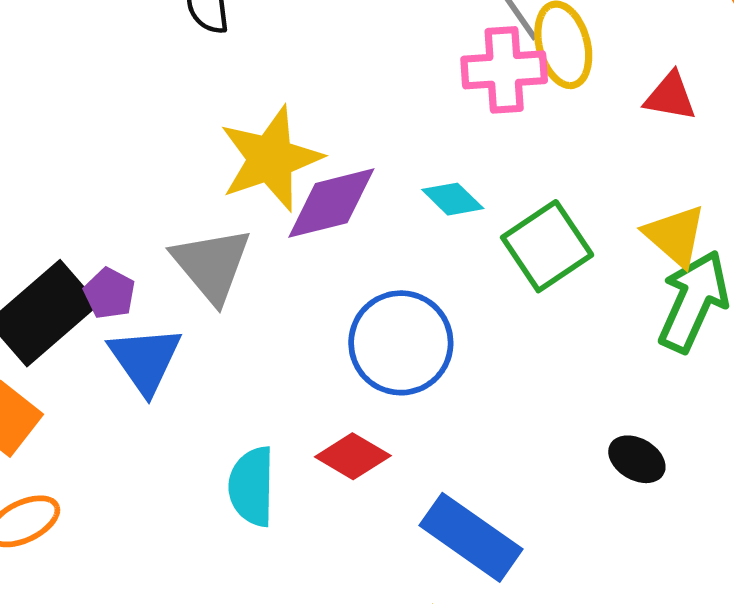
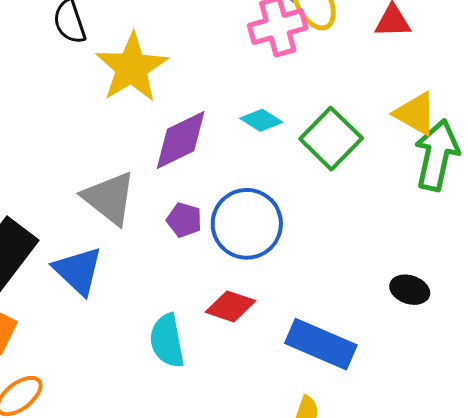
yellow star: (271, 159) -> (132, 68), moved
purple pentagon: (109, 293) -> (184, 220), moved
black ellipse: (637, 459) -> (410, 290), moved

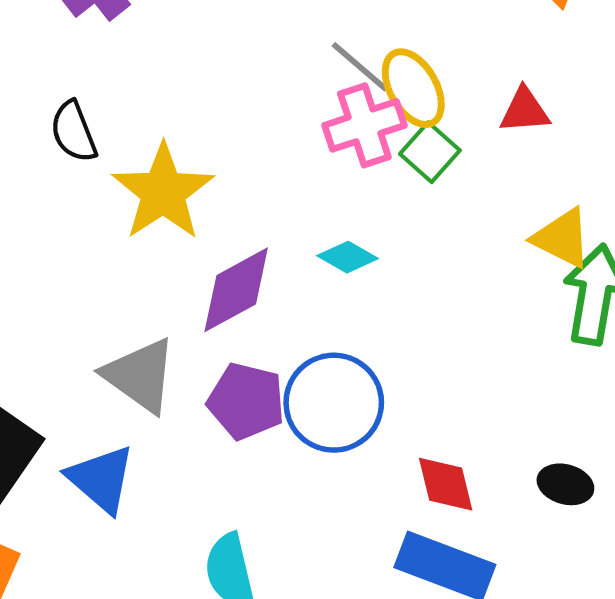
green square: (331, 139) -> (430, 152), moved, size x0.7
purple pentagon: (184, 220) -> (246, 401), size x1.6
red diamond: (230, 306) -> (446, 484), moved, turned 60

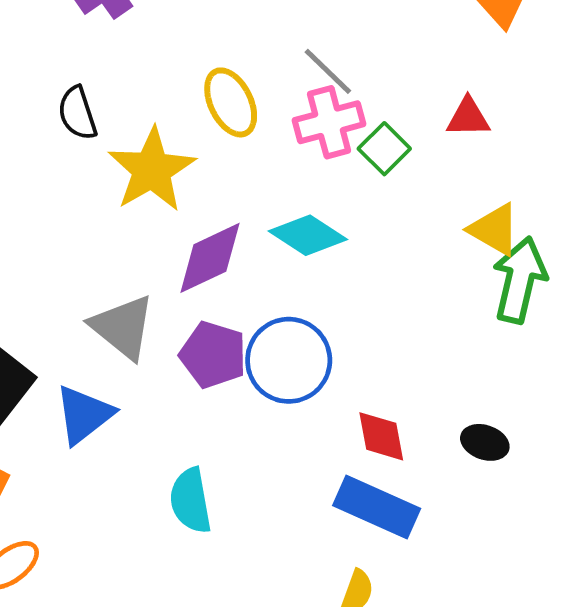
yellow ellipse: (413, 88) -> (231, 102), moved
cyan diamond: (348, 257) -> (308, 235), size x1.5
blue triangle: (101, 479) -> (84, 415), turned 38

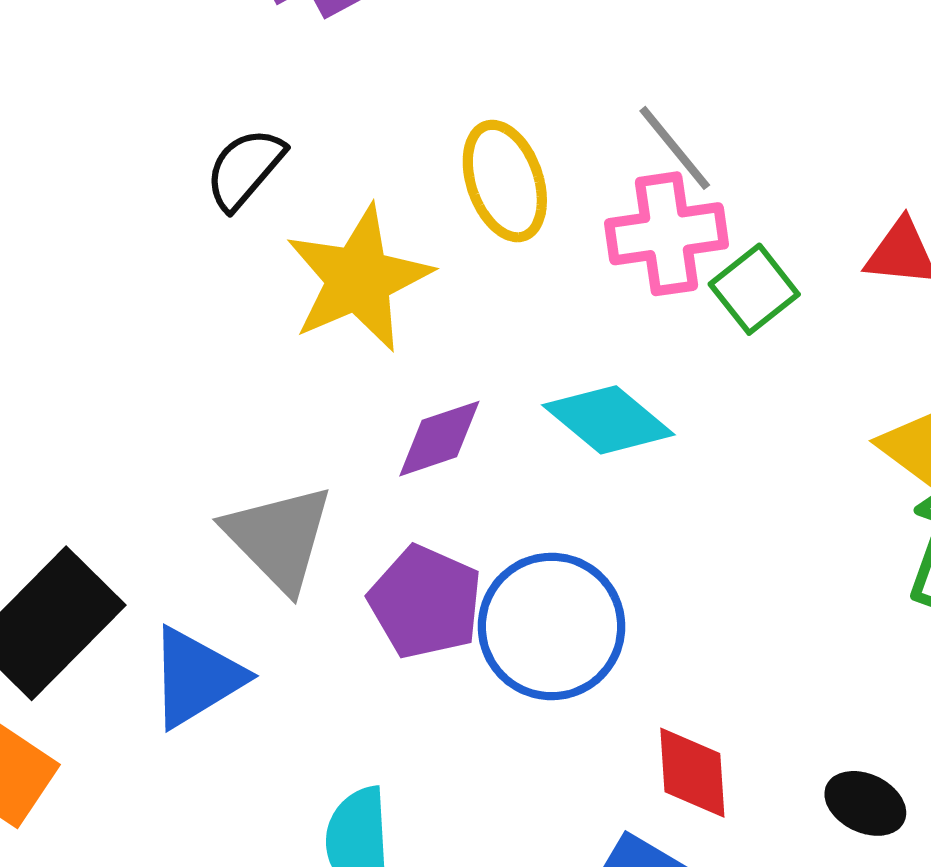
black semicircle: (77, 113) -> (245, 169), turned 52
purple diamond: (210, 258) -> (439, 439), size x0.7

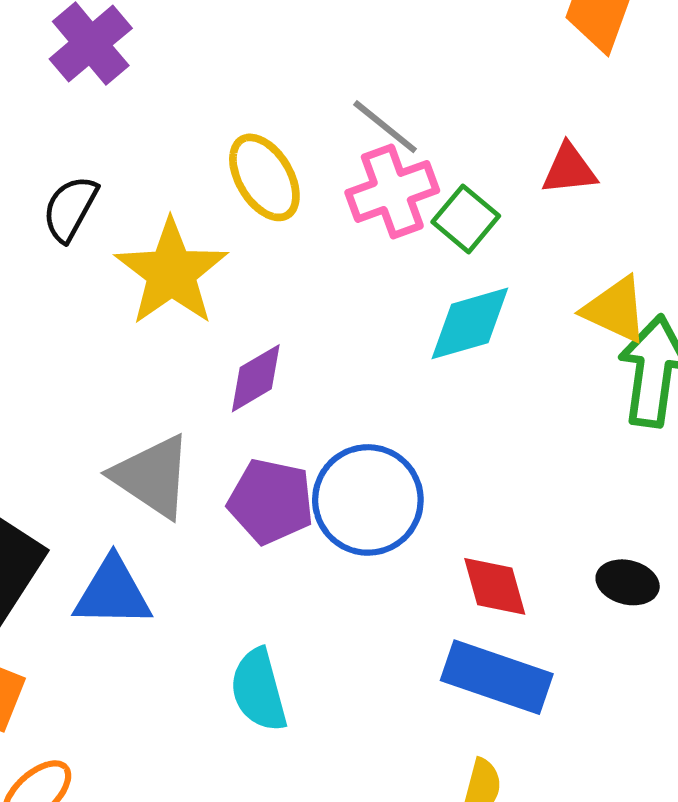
cyan diamond: (608, 420) -> (470, 323), moved, turned -44
blue triangle: (196, 677) -> (113, 593), turned 44

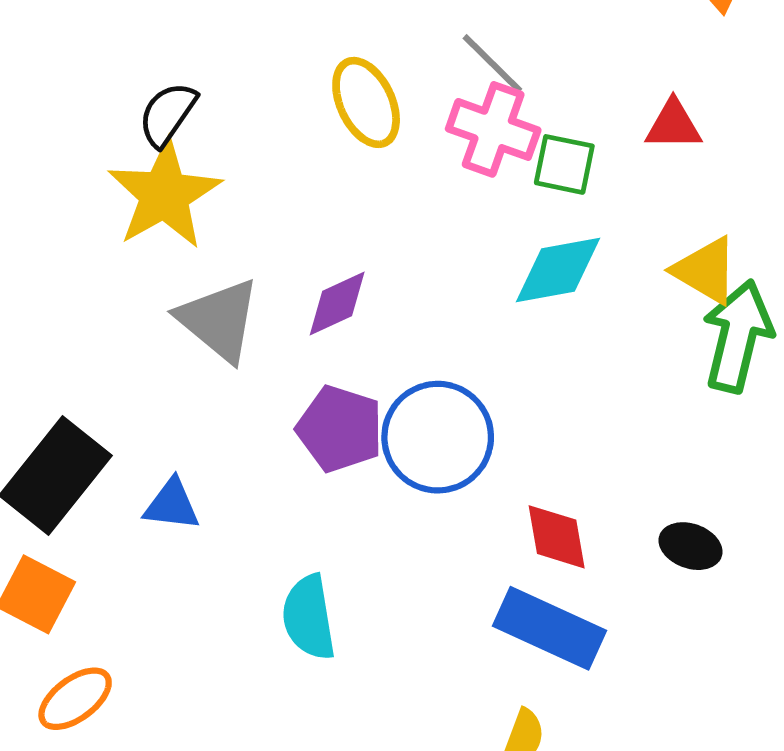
pink cross: (392, 191) -> (493, 129), turned 34
green square: (466, 219) -> (564, 164), turned -34
yellow star: (171, 272) -> (164, 194), moved
gray triangle: (152, 476) -> (219, 320), moved
blue triangle: (113, 593) -> (172, 505), size x0.7

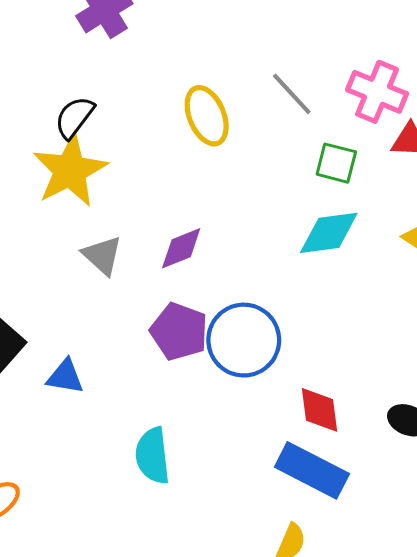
pink cross: (493, 129) -> (377, 92), moved
gray triangle: (219, 320) -> (102, 255), size x0.7

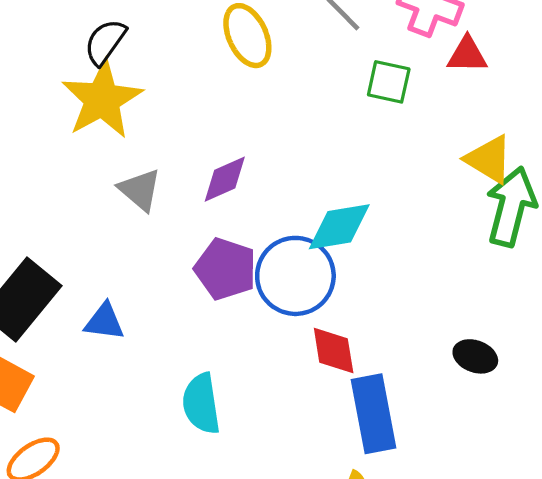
cyan diamond: (329, 233) -> (339, 227), moved
red diamond: (320, 410) -> (334, 350), moved
blue rectangle: (312, 470) -> (373, 414), turned 54

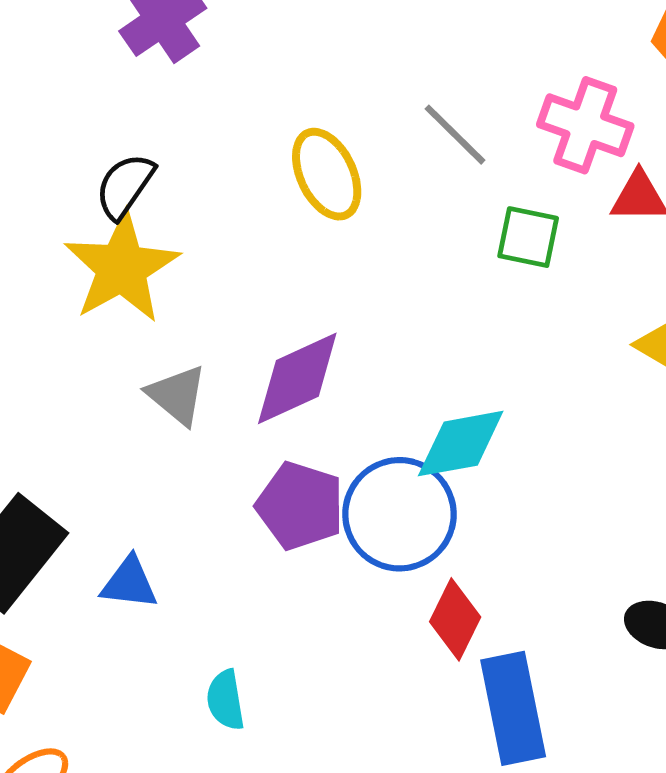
purple diamond: (225, 179) -> (297, 378), size x1.4
red diamond: (334, 350) -> (455, 619), turned 36
cyan semicircle: (201, 404) -> (226, 700), moved, size x0.7

